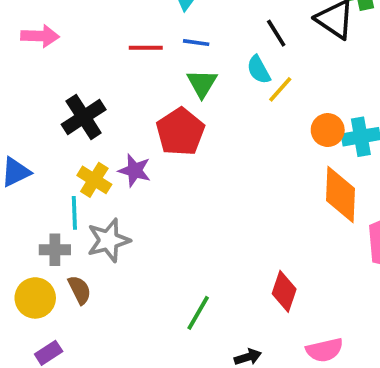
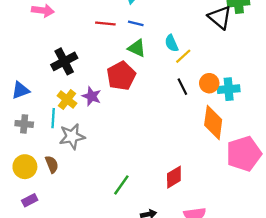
black line: (276, 33) -> (182, 87), moved
green triangle: (202, 83) -> (137, 48), turned -42
gray cross: (55, 250) -> (24, 124), moved
red diamond: (284, 291) -> (174, 177), turned 35

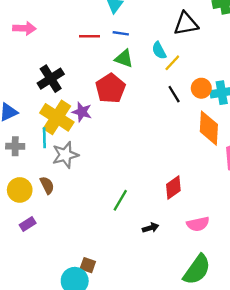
black triangle: (220, 17) -> (186, 24), moved, turned -45
yellow cross: (67, 100) -> (57, 117), size x1.6

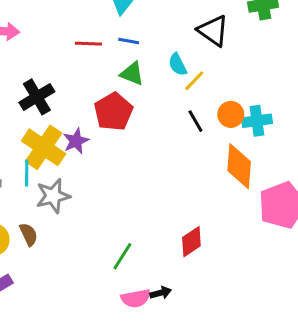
black triangle: (186, 24) -> (213, 31), turned 44
purple star: (82, 112) -> (76, 141), turned 30
pink semicircle: (198, 224) -> (136, 298), moved

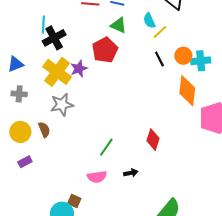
cyan line: (27, 173) -> (43, 24), moved
red diamond: (191, 242) -> (153, 140), turned -40
pink semicircle: (136, 298) -> (97, 177), moved

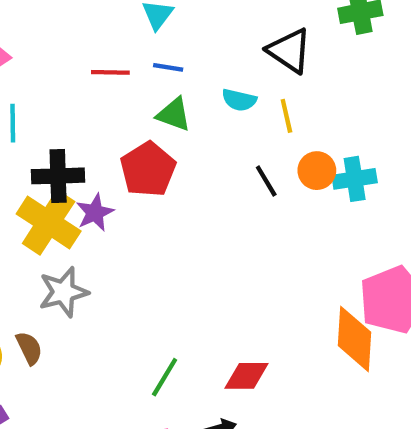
cyan semicircle: (149, 21) -> (239, 100), turned -49
yellow line: (160, 32) -> (286, 116), moved, turned -56
black cross: (54, 38) -> (58, 176), moved, turned 30
orange diamond: (187, 91) -> (355, 339), moved
red diamond: (153, 140) -> (247, 376), moved, turned 75

